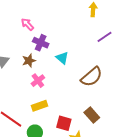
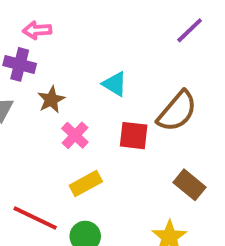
pink arrow: (27, 24) -> (37, 30), turned -40
purple cross: (41, 43) -> (20, 64), moved
red square: (64, 123) -> (134, 136), moved

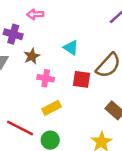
pink arrow: (37, 30) -> (35, 14), moved
pink cross: (75, 135) -> (46, 78), turned -35

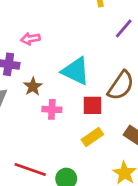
cyan triangle: (71, 48) -> (76, 71), size x1.6
yellow rectangle: (51, 108) -> (92, 137), moved

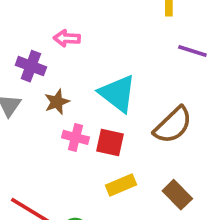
purple line: (124, 29) -> (192, 51), turned 55
red square: (93, 105) -> (110, 143), moved

